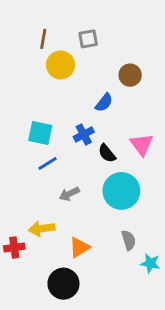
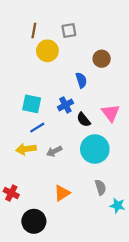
blue semicircle: (104, 103) -> (81, 80), turned -56
yellow arrow: (42, 229) -> (26, 149), moved
red cross: (14, 247) -> (11, 193), turned 35
black circle: (63, 284) -> (34, 221), moved

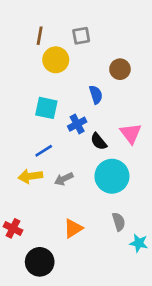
cyan square: (32, 104) -> (46, 108), moved

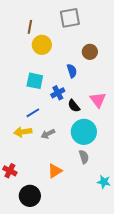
gray square: (81, 36) -> (70, 18), moved, size x1.5
gray semicircle: (119, 222) -> (84, 157), moved

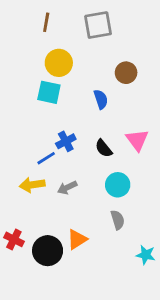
brown line: (30, 27) -> (46, 22), moved
cyan square: (35, 81) -> (49, 92), moved
blue cross: (58, 93) -> (66, 141), moved
cyan circle: (84, 132) -> (118, 185), size x0.7
black circle: (30, 196) -> (48, 251), moved

